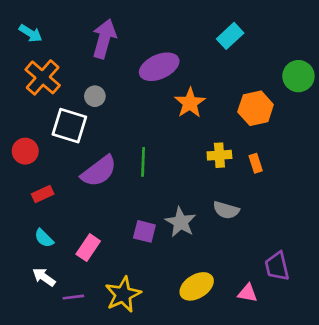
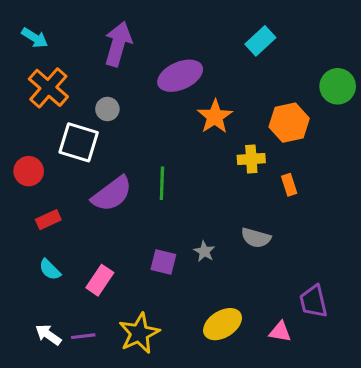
yellow cross: (219, 155) -> (251, 159), moved
gray star: (181, 222) -> (204, 251), size x0.6
white arrow: (44, 277) -> (48, 335), moved

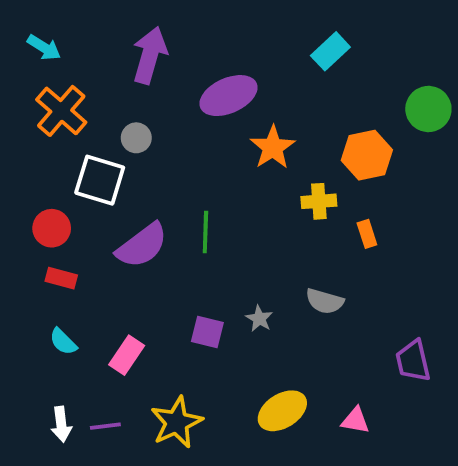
red circle: (29, 171) -> (52, 228), moved
red rectangle: (48, 220) -> (61, 278), turned 40
purple trapezoid: (313, 301) -> (413, 361), moved
white arrow: (48, 335) -> (61, 424), turned -132

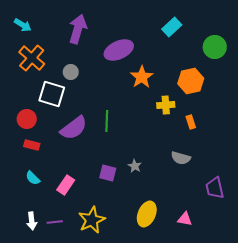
green circle: (428, 109) -> (215, 47), moved
gray semicircle: (325, 301) -> (181, 158), moved
yellow ellipse: (282, 411) -> (147, 214), turned -35

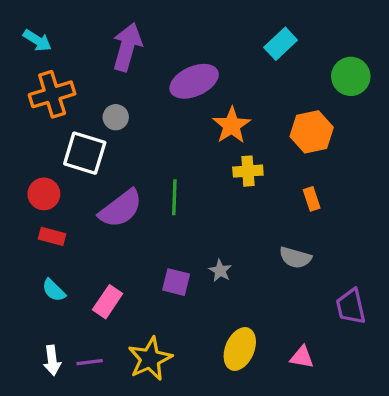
orange cross: (32, 58) -> (52, 94), turned 32
yellow cross: (166, 105) -> (248, 171), moved

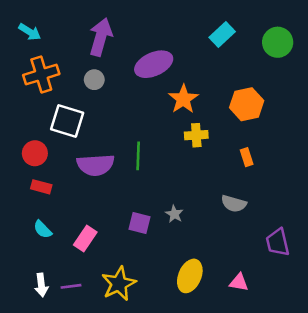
green circle: (351, 76) -> (278, 42), moved
gray circle: (116, 117) -> (94, 80), moved
purple semicircle: (121, 209) -> (96, 165), turned 33

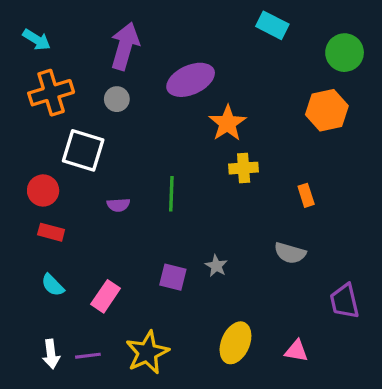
cyan rectangle: (222, 34) -> (272, 25), moved, turned 70
orange hexagon: (247, 104) -> (327, 110), moved
purple semicircle: (96, 165) -> (118, 205), size x0.5

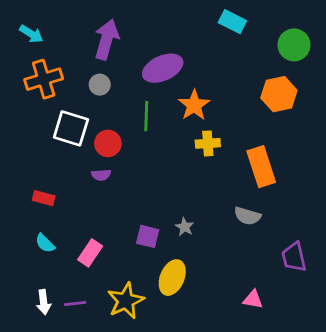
red circle: (43, 190) -> (108, 143), moved
green line: (171, 194) -> (146, 116), moved
orange rectangle: (306, 195) -> (261, 167), size x2.0
yellow ellipse: (235, 343) -> (172, 278), moved

